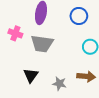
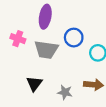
blue circle: (79, 16) -> (74, 38), moved

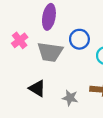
pink cross: (18, 39) -> (20, 40), turned 32
black triangle: (34, 84) -> (37, 88), turned -35

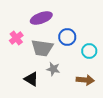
purple ellipse: (49, 17) -> (41, 18), turned 60
gray star: (70, 98) -> (53, 69), moved

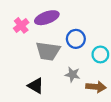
pink cross: (16, 38) -> (21, 25), moved
gray star: (53, 69) -> (72, 75), moved

